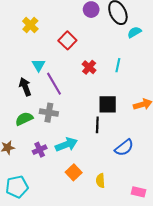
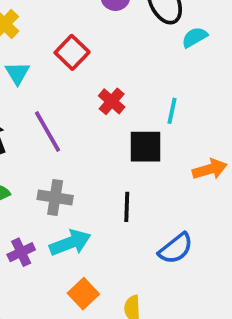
cyan triangle: (39, 65) -> (17, 73), moved
cyan line: (118, 65) -> (172, 111), moved
black square: (108, 104) -> (146, 147), moved
gray cross: (49, 113) -> (55, 198), moved

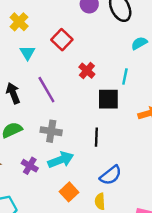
cyan semicircle: (195, 37) -> (139, 43), moved
blue semicircle: (176, 248) -> (111, 175), moved
purple cross: (21, 252) -> (30, 166), turned -35

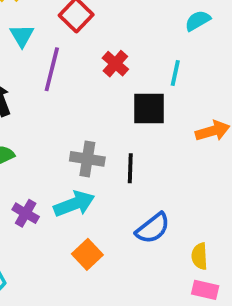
purple line: (46, 90) -> (52, 69), moved, turned 44
gray cross: (51, 131) -> (87, 159), moved
yellow semicircle: (100, 201) -> (200, 256), moved

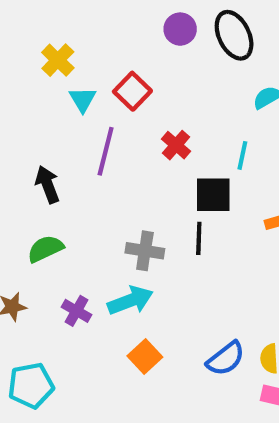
cyan triangle: (22, 36) -> (83, 99), moved
black line: (130, 168) -> (199, 238), moved
blue semicircle: (153, 228) -> (226, 359), moved

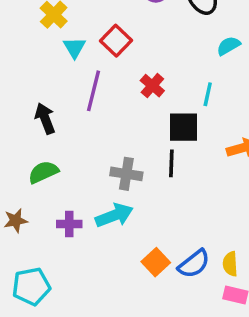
purple cross: (76, 311) -> (69, 224), turned -30
orange square: (145, 357) -> (156, 262), moved

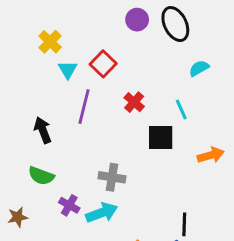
cyan line: (208, 94) -> (181, 109), turned -36
black line: (171, 163) -> (184, 224), moved
green semicircle: (43, 172) -> (41, 176), turned -135
purple cross: (69, 224) -> (69, 205), moved, turned 30

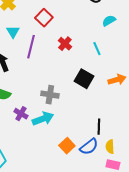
cyan triangle: (68, 70) -> (13, 32), moved
black square: (161, 137) -> (84, 79), moved, turned 30

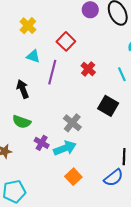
cyan triangle: (13, 32) -> (33, 56), turned -40
gray cross: (50, 95) -> (72, 123), turned 30
orange square: (67, 146) -> (73, 177), moved

